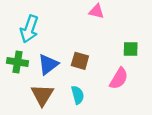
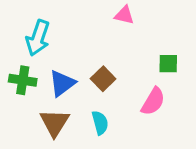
brown square: (80, 61) -> (103, 79), turned 30

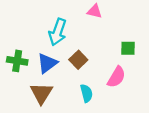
cyan arrow: (38, 38) -> (58, 32), moved
cyan semicircle: (100, 123) -> (86, 93), moved

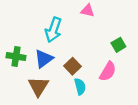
green square: (128, 48) -> (118, 45), turned -32
brown square: (78, 60) -> (73, 66), moved

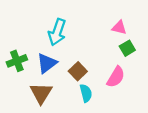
pink triangle: (88, 11) -> (119, 28), moved
green cross: (16, 57) -> (17, 61), turned -30

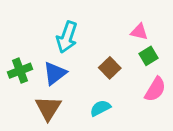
brown square: (78, 71) -> (110, 68), moved
pink semicircle: (116, 77) -> (155, 89), moved
cyan semicircle: (86, 93) -> (100, 108), turned -102

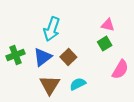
green square: (149, 56) -> (105, 44), moved
brown square: (110, 68) -> (68, 57), moved
brown triangle: (48, 108) -> (50, 85), moved

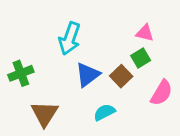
blue triangle: (42, 57) -> (88, 75), moved
brown square: (68, 57) -> (121, 76), moved
brown triangle: (50, 85) -> (45, 114), moved

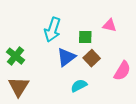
green square: (141, 58) -> (85, 37), moved, turned 32
green cross: (21, 73) -> (16, 56), turned -30
brown triangle: (45, 114) -> (19, 87), moved

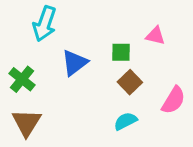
cyan arrow: (53, 30) -> (45, 24), moved
blue triangle: (66, 57) -> (75, 63), moved
cyan semicircle: (79, 86) -> (125, 121), moved

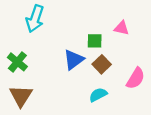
blue triangle: (75, 63) -> (74, 60), moved

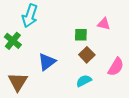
blue triangle: (74, 60) -> (47, 62), moved
green cross: (17, 62) -> (13, 41), moved

